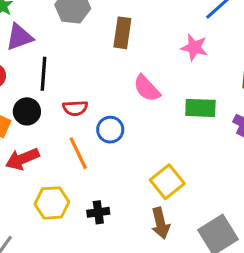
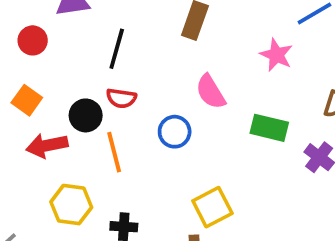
black line: (43, 74) -> (117, 49), moved
black circle: (27, 111) -> (86, 115), moved
blue circle: (110, 130) -> (175, 132), moved

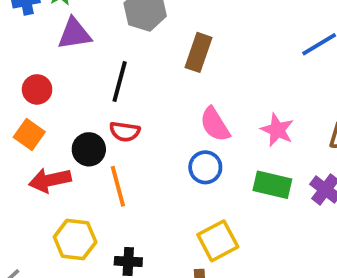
red circle: (33, 40) -> (37, 89), moved
pink star: (276, 55) -> (277, 130), moved
green rectangle: (269, 128) -> (272, 185), moved
blue circle: (175, 132) -> (205, 167), moved

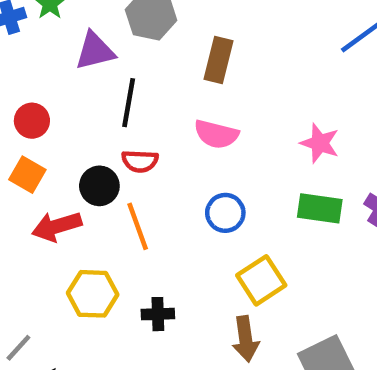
purple triangle: (74, 34) -> (95, 51), moved
pink semicircle: (215, 124) -> (216, 134), moved, turned -39
blue circle: (205, 167) -> (225, 213), moved

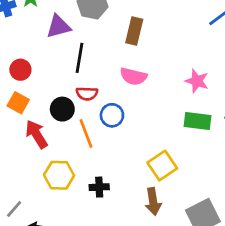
blue circle: (225, 213) -> (112, 115), moved
red arrow: (57, 226) -> (36, 134), turned 76

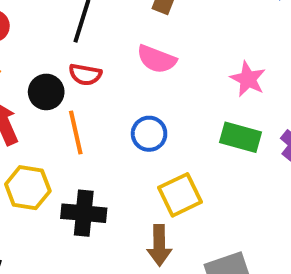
blue circle: (112, 115) -> (149, 134), moved
black cross: (99, 187) -> (84, 213), size x1.5

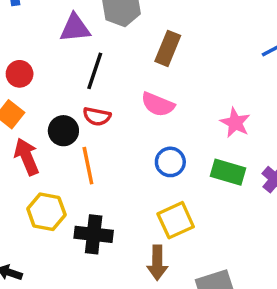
blue circle: (149, 134) -> (170, 162), moved

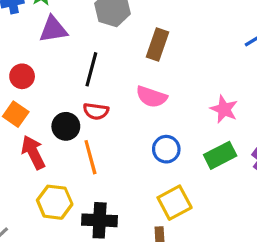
purple triangle: (75, 28) -> (53, 29), moved
green rectangle: (228, 172) -> (220, 155), turned -40

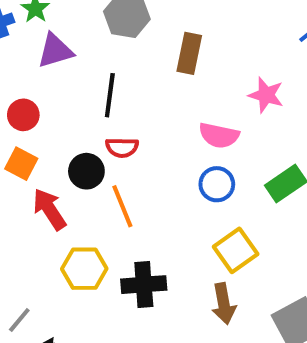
pink semicircle: (151, 97) -> (219, 135), moved
pink star: (224, 109) -> (266, 95), moved

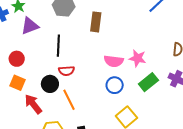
pink star: (266, 95) -> (137, 58), moved

